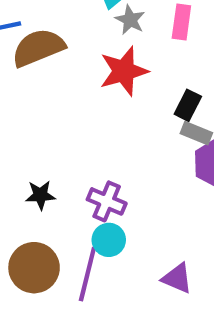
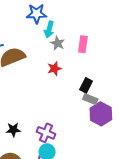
red star: (124, 71) -> (54, 69), size x0.6

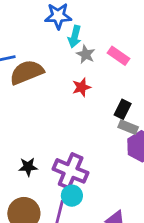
pink rectangle: (83, 44) -> (119, 56), turned -63
purple cross: (46, 133) -> (71, 171), size x1.4

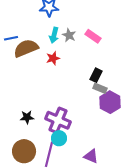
cyan arrow: (75, 37) -> (54, 35), moved
red star: (82, 87) -> (53, 58), moved

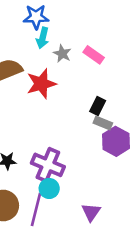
cyan arrow: (54, 35) -> (43, 38), moved
red star: (53, 58) -> (41, 84), size x1.6
purple triangle: (91, 156) -> (91, 212), turned 42

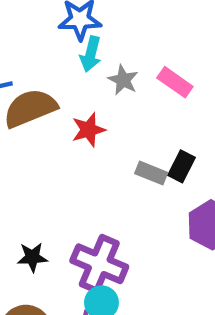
red star: (41, 84) -> (89, 130), size x0.7
gray rectangle: (103, 123) -> (151, 173), moved

